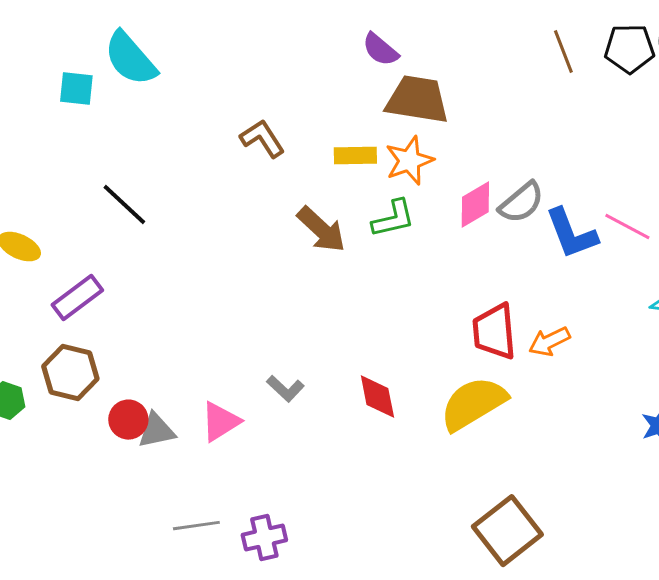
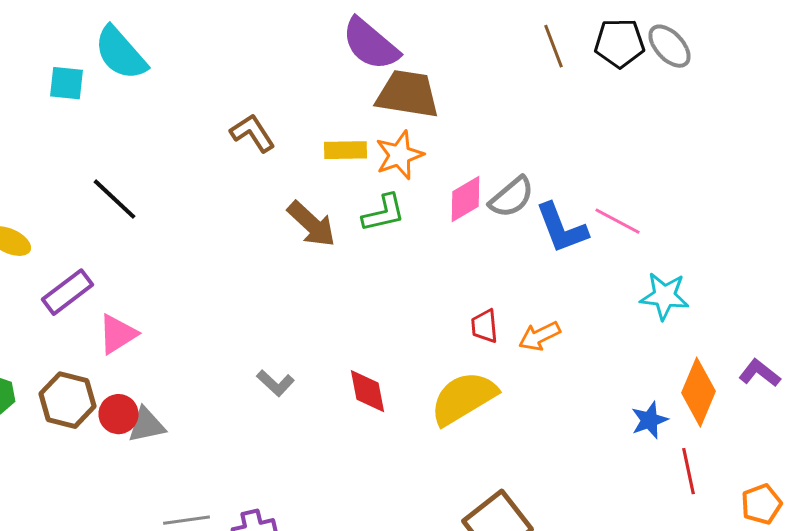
purple semicircle: (380, 50) -> (370, 44), size x1.6
red trapezoid: (494, 332) -> (484, 326), size x0.6
brown hexagon: (70, 373) -> (68, 400), moved
pink triangle: (220, 422) -> (118, 334), moved

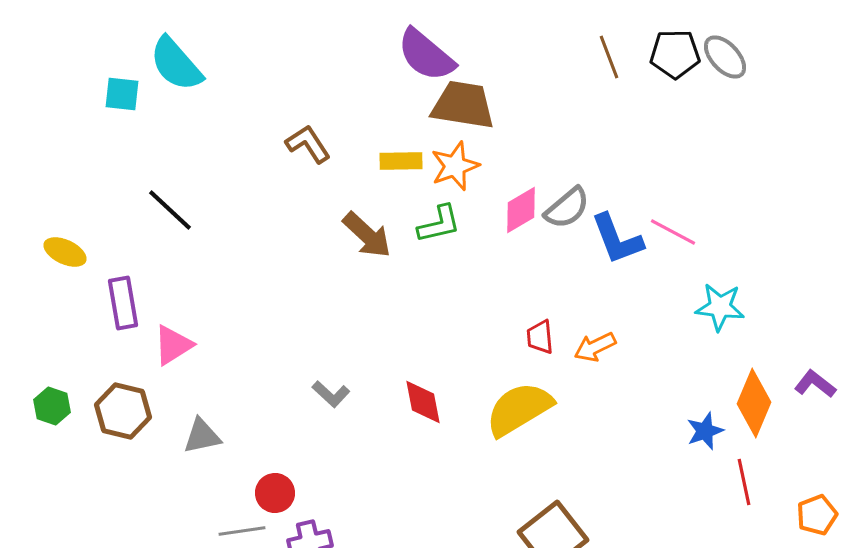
purple rectangle: (68, 292) -> (123, 303), turned -63
red circle: (118, 414) -> (275, 493), moved

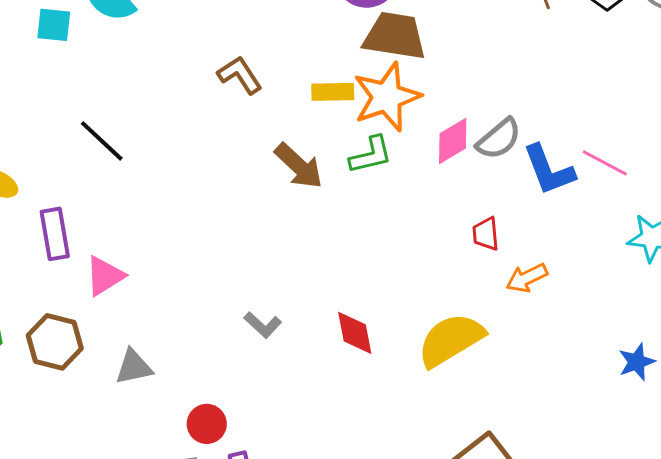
orange star: (455, 166) -> (387, 97), size x1.4
red trapezoid: (540, 337) -> (486, 234), moved

